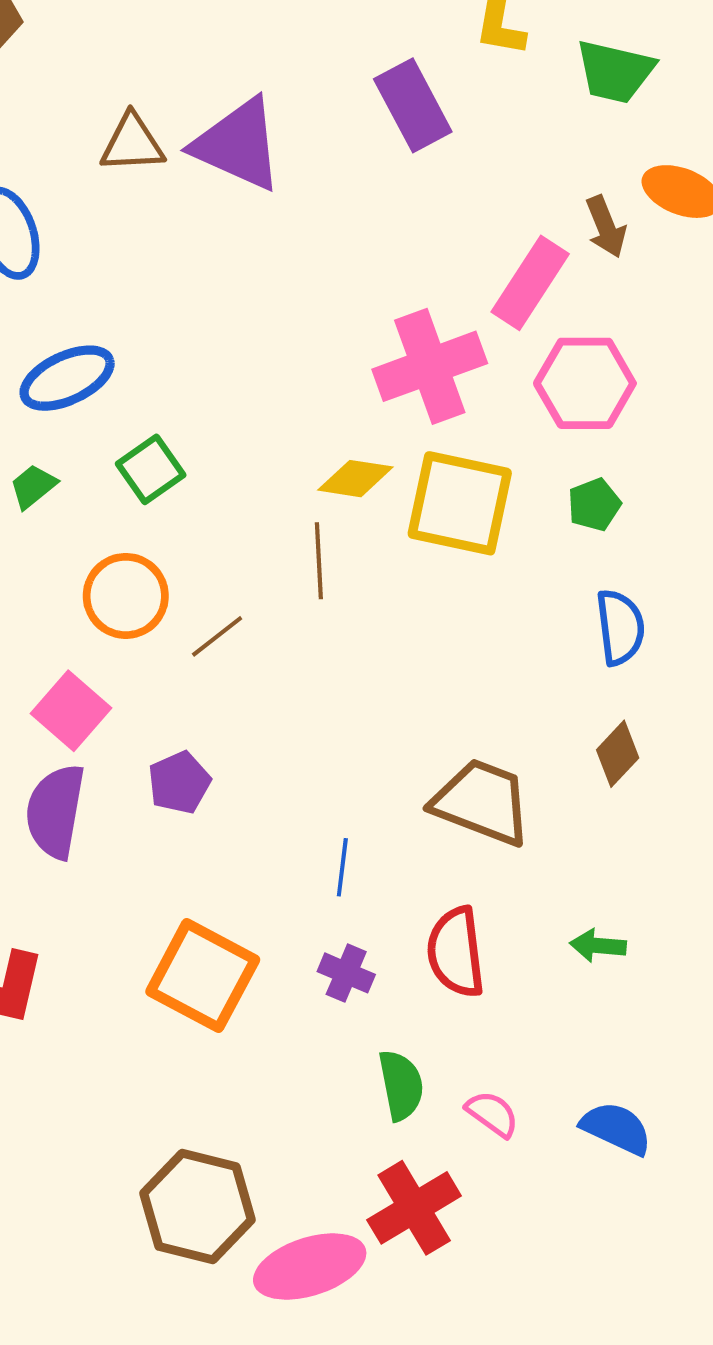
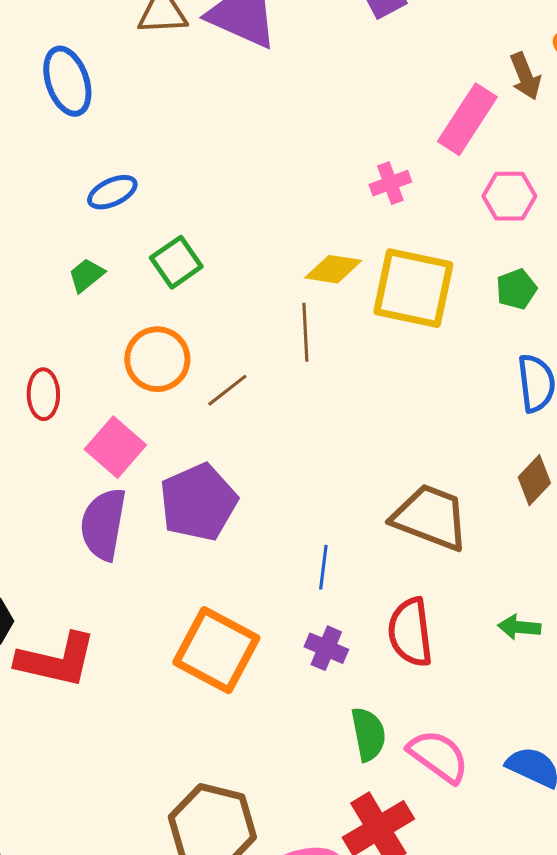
pink cross: (430, 366) -> (390, 183), size x0.5
blue ellipse: (67, 378) -> (112, 192), size x0.7
pink hexagon: (585, 383) -> (509, 196), size x0.7
purple pentagon: (179, 783) -> (198, 502), size x1.6
pink semicircle: (492, 1114) -> (438, 756), size x1.5

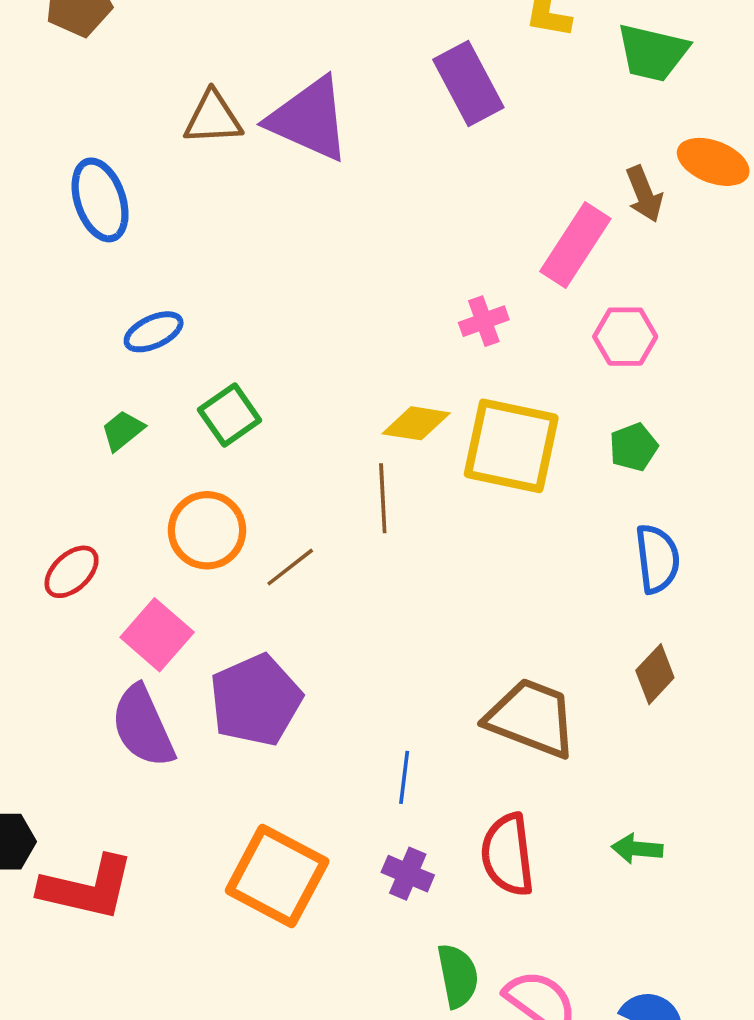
red ellipse: (43, 394) -> (72, 572), turned 48
purple semicircle: (103, 524) -> (143, 726), turned -34

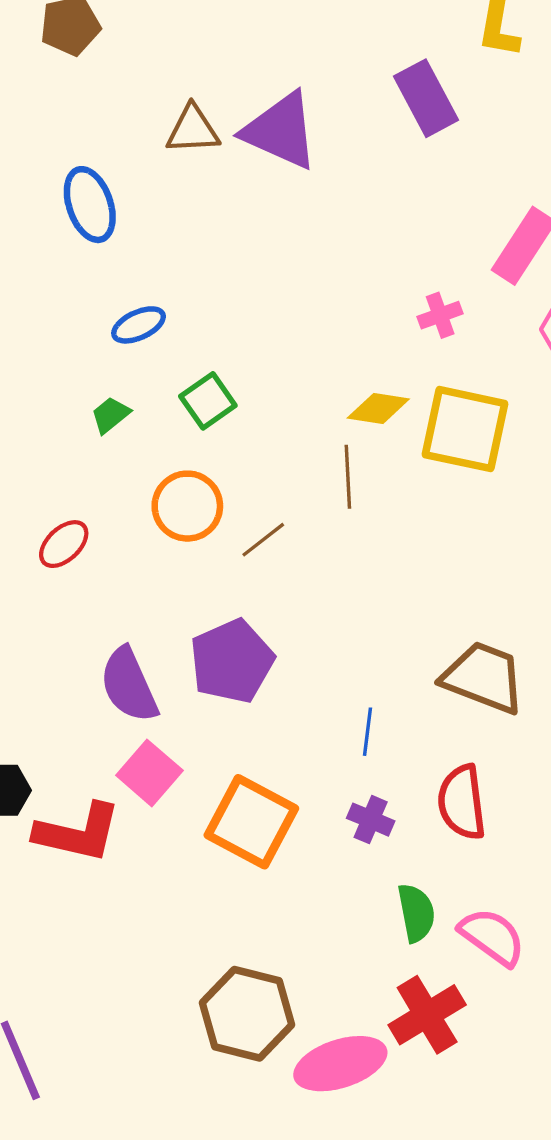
pink square: (157, 635) -> (149, 773), moved

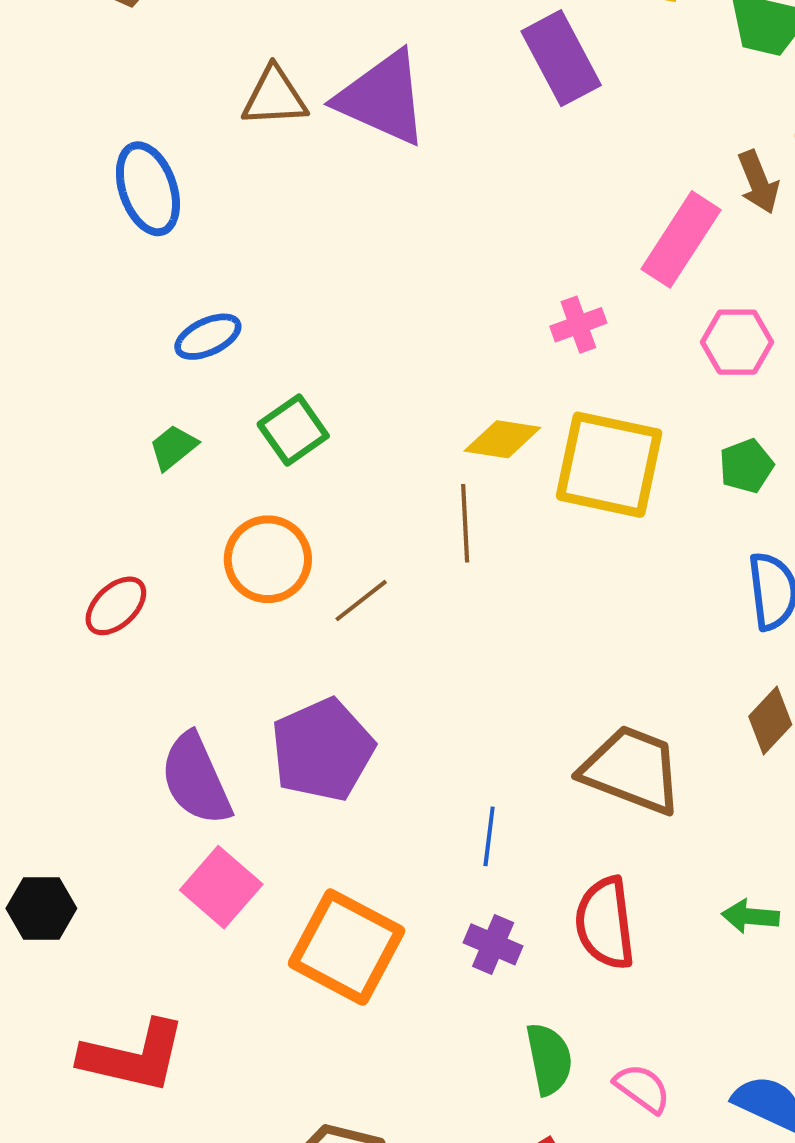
red L-shape: (78, 833) -> (133, 1056), moved
pink semicircle: (492, 937) -> (642, 1088), size x0.7

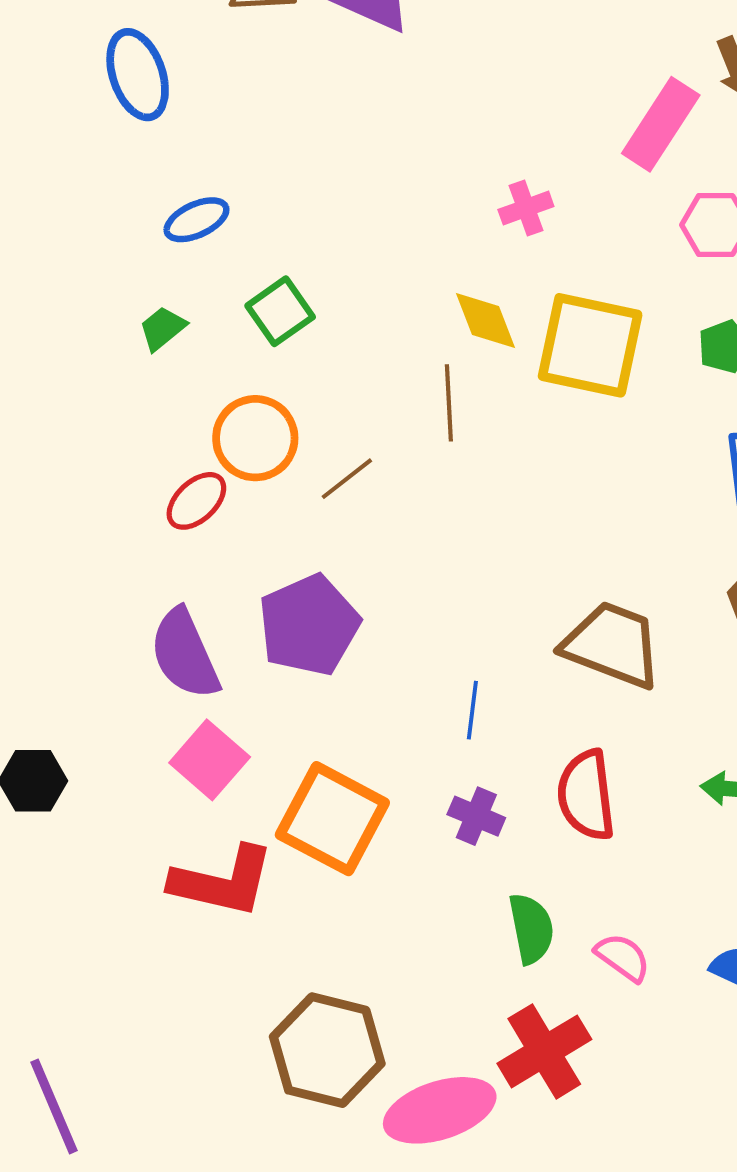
pink cross: (578, 325) -> (526, 208), moved
yellow diamond: (502, 439) -> (485, 320), turned 60
red ellipse: (116, 606) -> (196, 501), moved
red L-shape: (133, 1056) -> (223, 881), moved

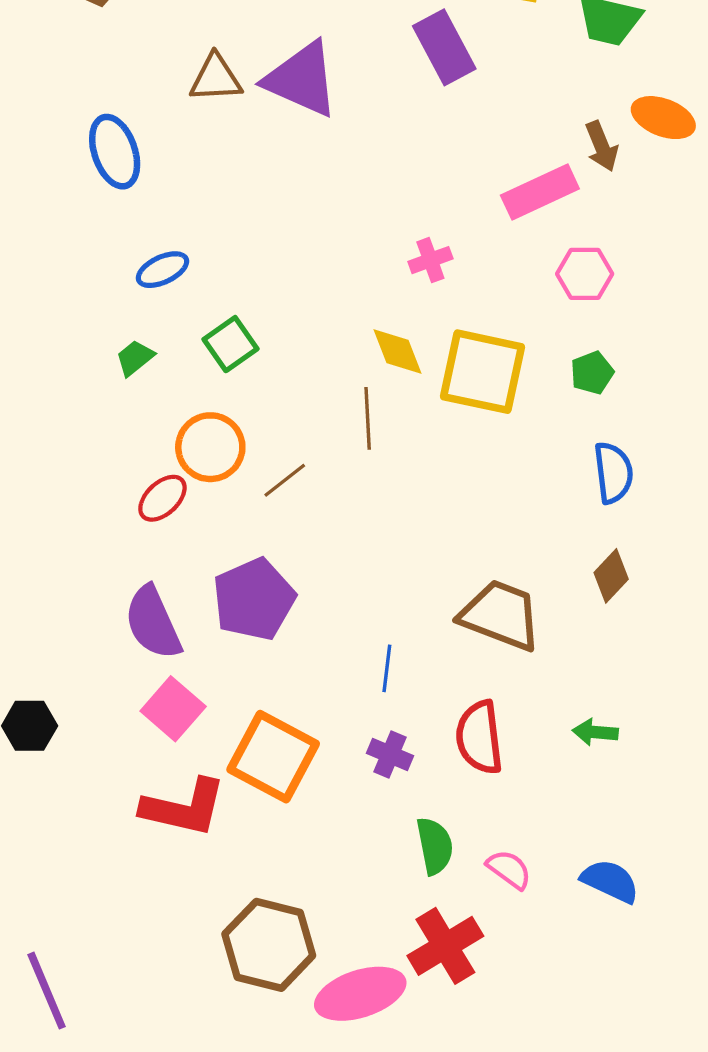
pink rectangle: (661, 124) -> (540, 192), turned 32

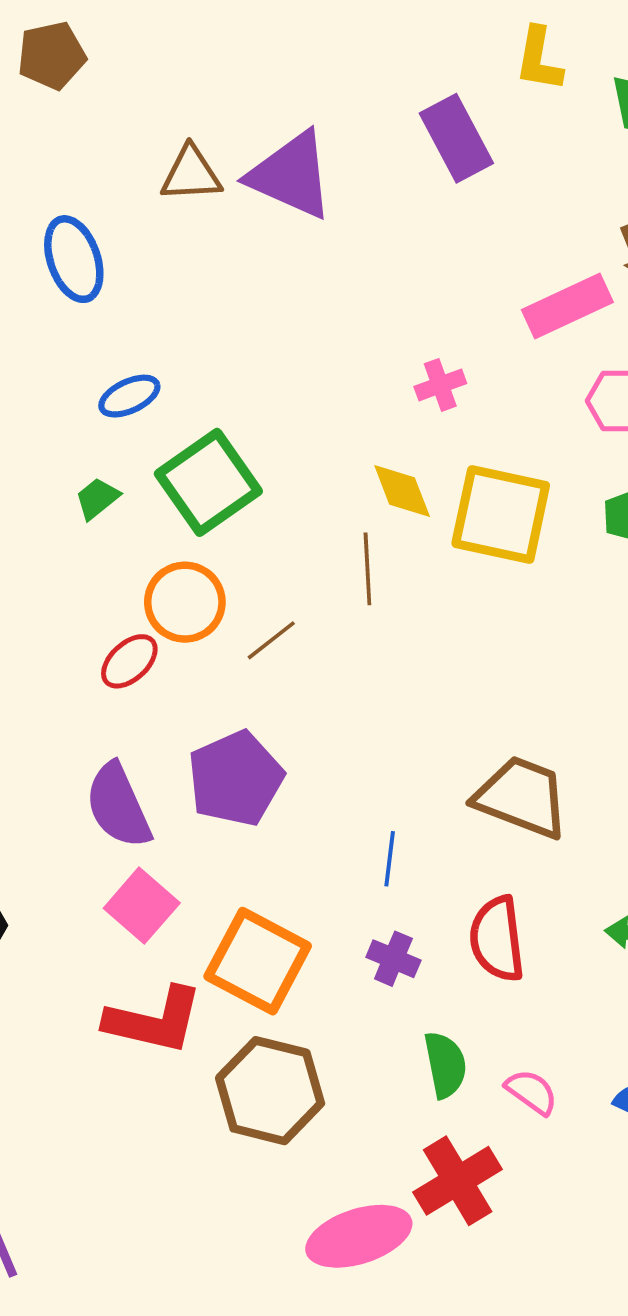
green square: (231, 344) -> (208, 482), size x1.6
brown hexagon: (269, 945) -> (270, 1091), moved

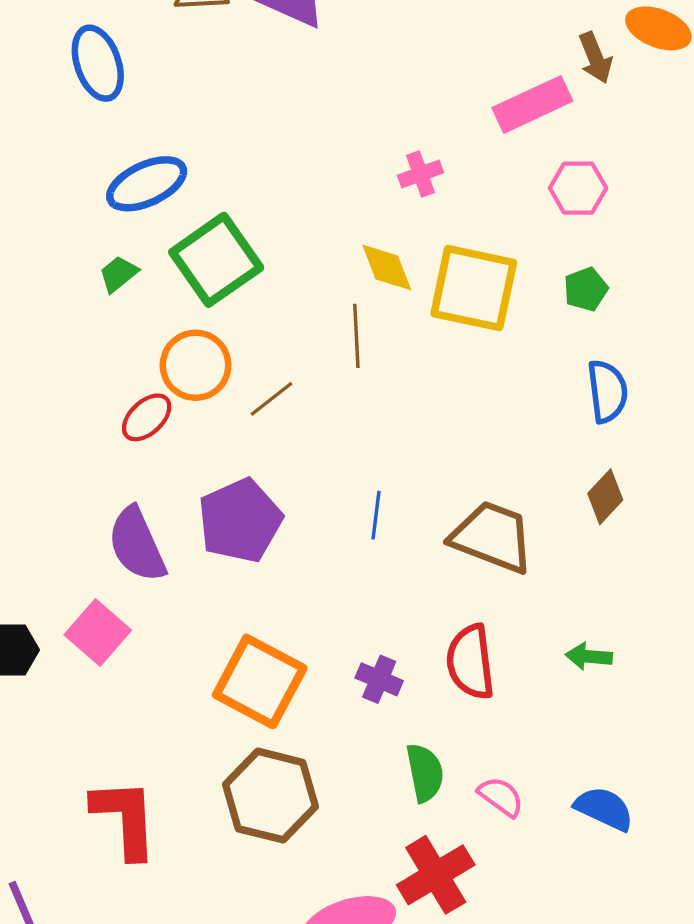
blue ellipse: (129, 396) -> (147, 184), size x1.5
blue line: (390, 859) -> (376, 515), moved
pink square: (142, 906) -> (98, 633), moved
red L-shape: (154, 1020) -> (125, 818), moved, turned -106

